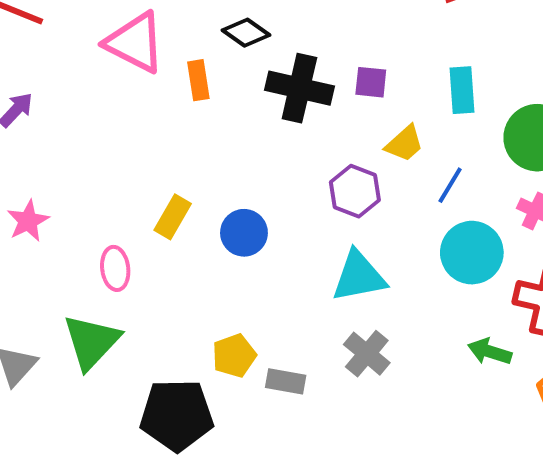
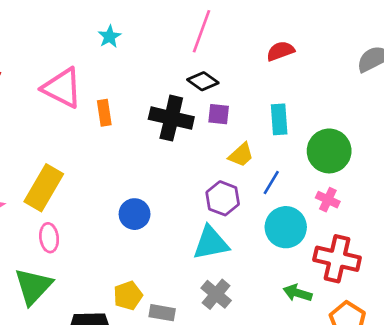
black diamond: (246, 33) -> (203, 81), moved
purple hexagon: (355, 191) -> (223, 198), moved
yellow rectangle: (173, 217) -> (44, 188), moved, size x1.6

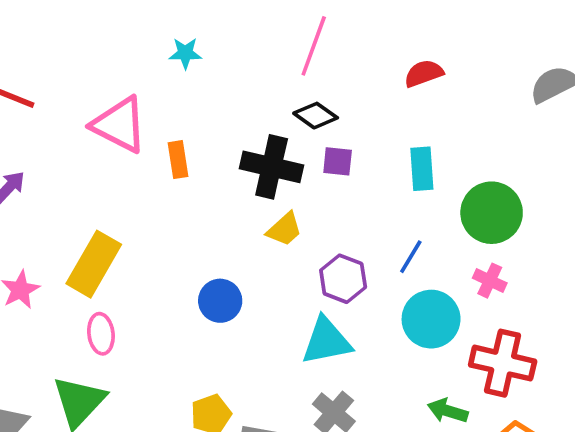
cyan star: (110, 37) -> (185, 53), turned 30
yellow trapezoid: (241, 155) -> (284, 229), moved

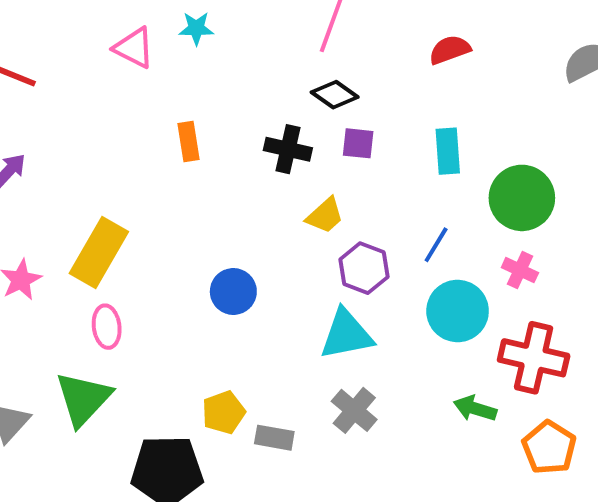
pink triangle: (119, 125) -> (134, 48), moved, size x0.7
black cross: (272, 167) -> (288, 149), size x0.7
yellow trapezoid: (284, 229) -> (325, 215), moved

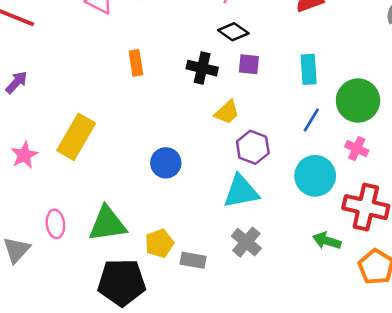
blue line: (436, 245) -> (311, 120), moved
pink ellipse: (107, 327) -> (55, 224), moved
green triangle: (83, 399) -> (107, 224), moved, turned 39

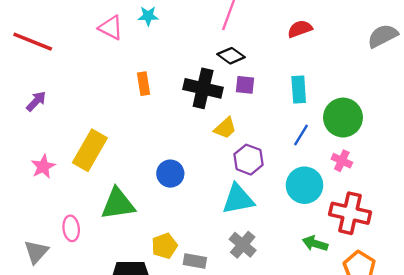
black cross: (202, 68) -> (203, 88), size x1.4
green triangle: (107, 224) -> (118, 204), moved

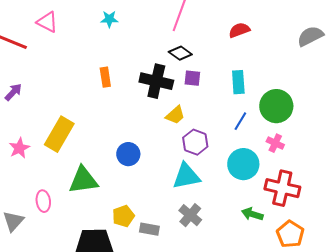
pink triangle: (111, 28) -> (47, 22), moved

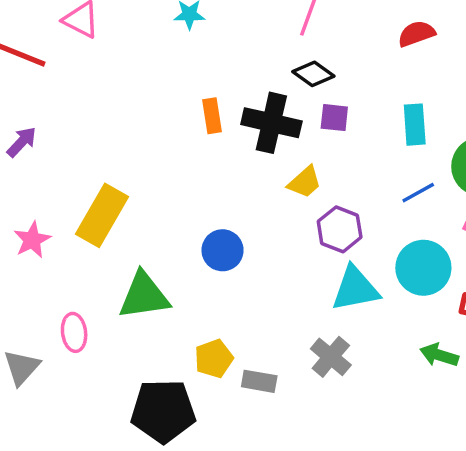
orange rectangle: (105, 77) -> (212, 116), moved
blue line: (240, 121) -> (418, 193), turned 30
cyan triangle: (186, 176) -> (355, 289), moved

